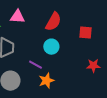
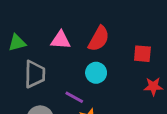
pink triangle: (17, 17) -> (61, 40), moved
red star: (93, 66) -> (153, 86), moved

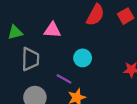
red semicircle: (99, 39) -> (95, 15), moved
red square: (142, 54) -> (126, 16), moved, turned -35

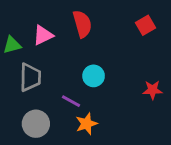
red semicircle: (95, 15) -> (82, 24), moved, turned -45
pink triangle: (52, 30) -> (43, 35), moved, turned -30

